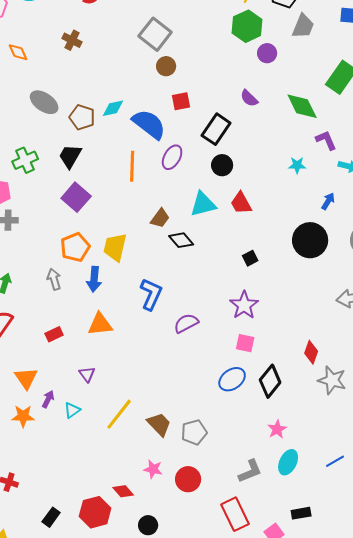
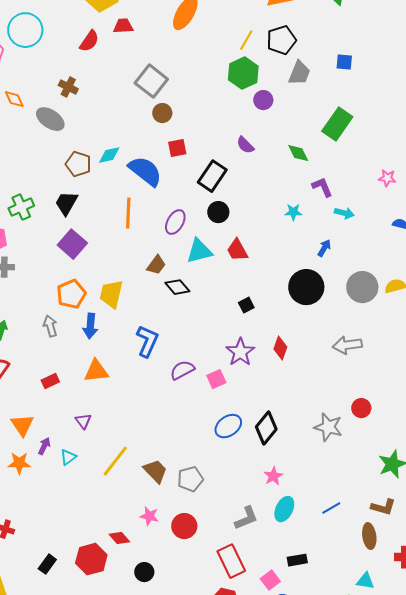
gray ellipse: (44, 102) -> (50, 119), moved
green diamond: (302, 106) -> (298, 153), size x0.7
purple ellipse: (172, 157) -> (175, 222), moved
pink square: (245, 343) -> (216, 379), moved, turned -36
red diamond: (311, 352) -> (280, 348), moved

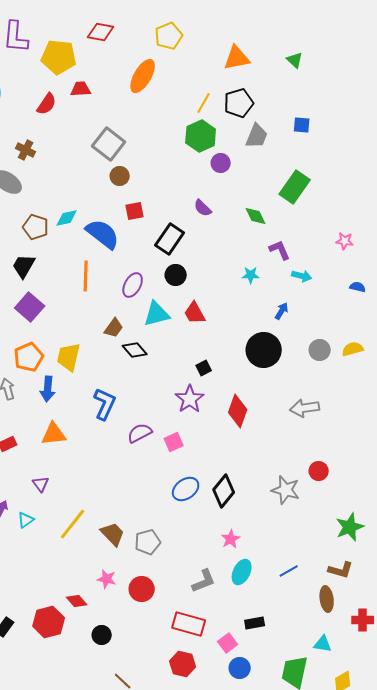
gray circle: (362, 287) -> (320, 350), size x0.7
red diamond: (280, 348) -> (238, 411), size x1.4
purple star: (240, 352) -> (190, 399), moved
red rectangle: (231, 561) -> (189, 624), turned -48

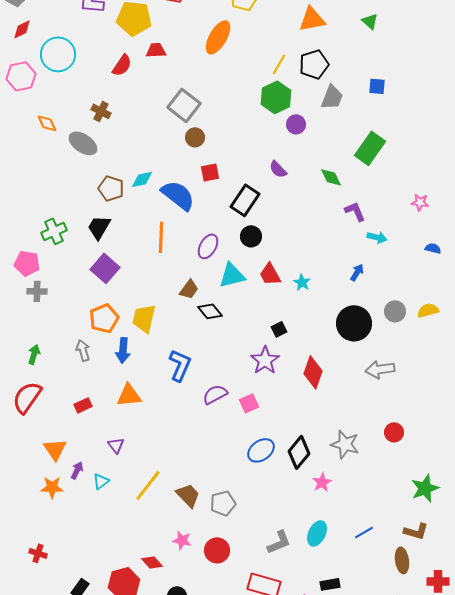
cyan star: (251, 275) -> (302, 282), moved, turned 30
black circle: (264, 350) -> (354, 323), moved
gray star: (286, 490) -> (345, 444), moved
pink star: (231, 539) -> (322, 482), moved

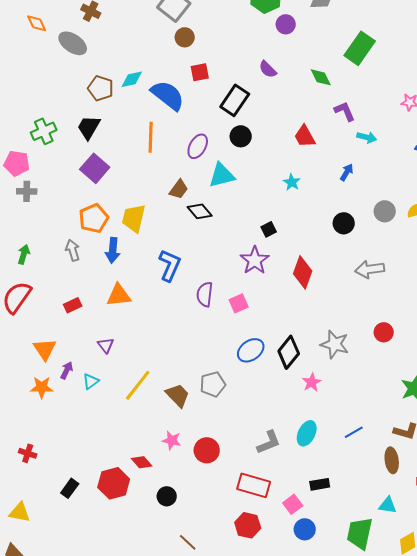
red trapezoid: (270, 274) -> (305, 136), moved
black circle: (354, 323) -> (344, 223), size x0.6
purple semicircle: (215, 394) -> (205, 294), turned -55
gray pentagon: (223, 503) -> (213, 384), moved

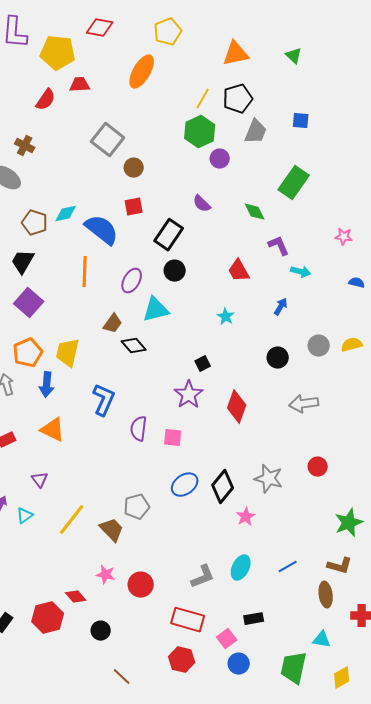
brown circle: (185, 37) -> (134, 168), moved
orange triangle: (119, 295) -> (53, 430), turned 32
pink square: (239, 303) -> (173, 438), turned 30
gray pentagon: (213, 384) -> (137, 507), moved

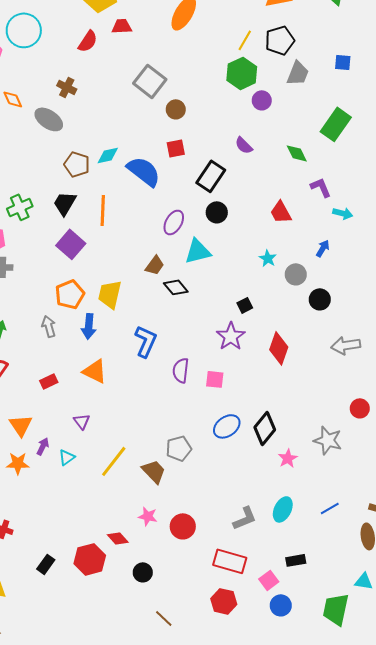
orange line: (85, 272) -> (103, 210), moved
gray circle: (319, 346) -> (296, 274), moved
gray star: (269, 479) -> (328, 440), moved

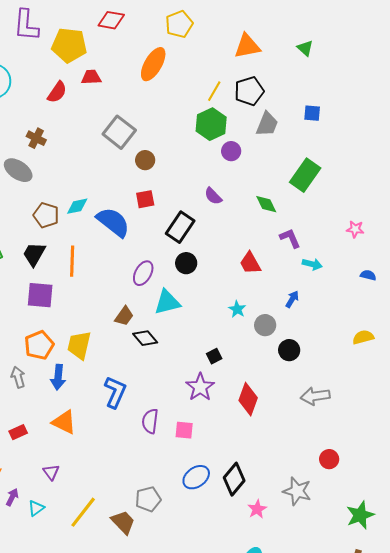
purple square: (71, 244) -> (40, 295), turned -36

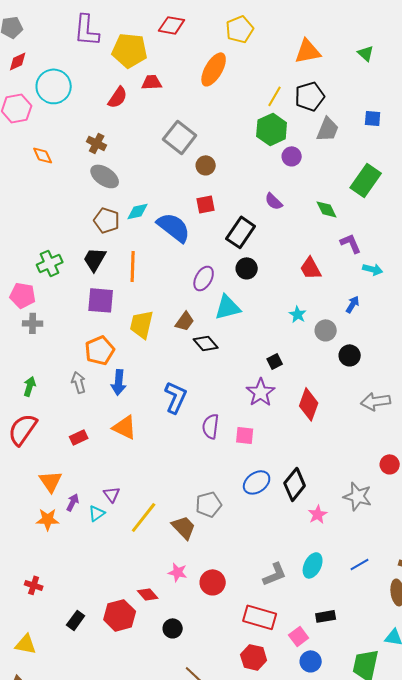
gray ellipse: (18, 170) -> (105, 176), moved
yellow trapezoid: (79, 345) -> (142, 324), moved
purple triangle: (51, 472) -> (112, 494), moved

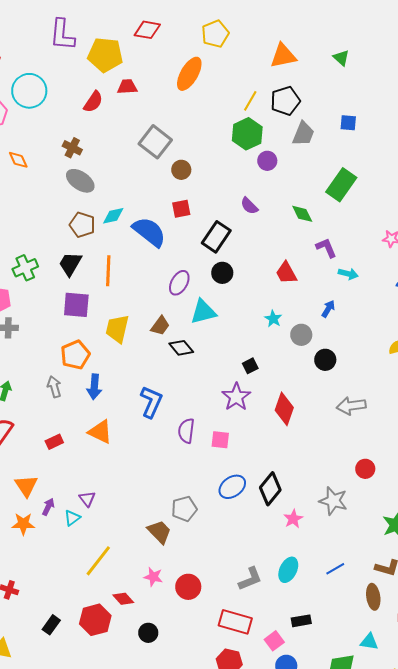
yellow line: (144, 517) -> (98, 561), moved

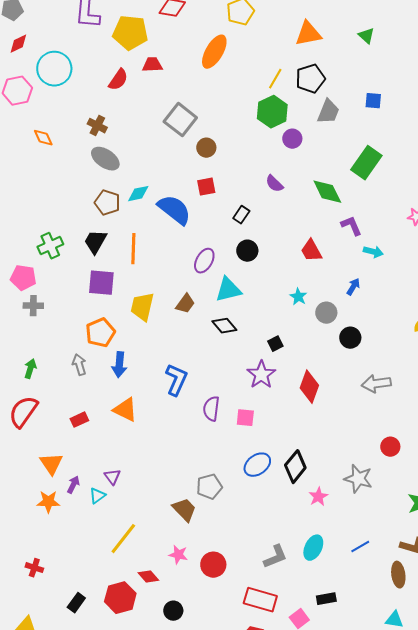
green diamond: (302, 214) -> (327, 192), size x1.4
black rectangle: (216, 237) -> (241, 215), size x0.6
black diamond: (181, 348) -> (224, 326), moved

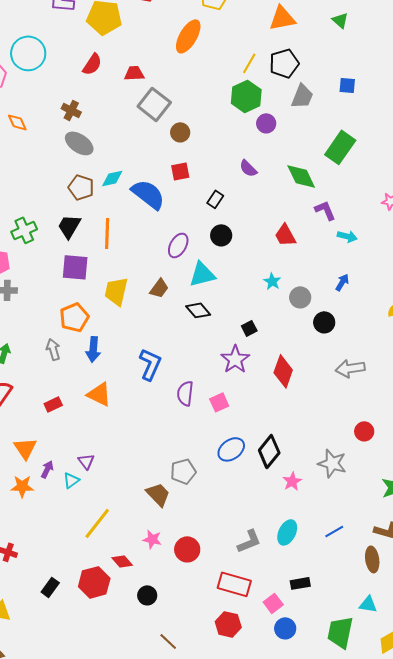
red trapezoid: (152, 65) -> (134, 73), moved
blue arrow: (353, 287) -> (342, 282), moved
pink square: (245, 418) -> (219, 402), turned -30

